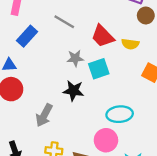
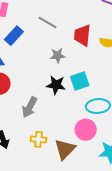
red trapezoid: (103, 36) -> (82, 35), turned 50
cyan square: (99, 69) -> (80, 81), moved

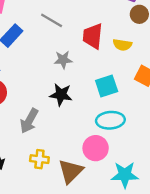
cyan square: (80, 81) -> (107, 86), moved

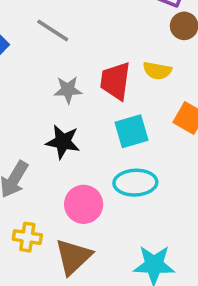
red trapezoid: (93, 36) -> (115, 81), moved
pink circle: (96, 148) -> (84, 204), moved

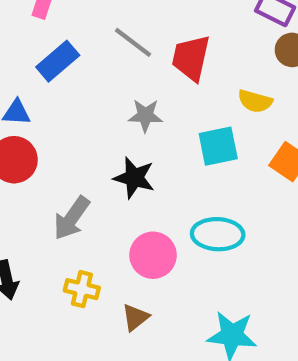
red trapezoid: (115, 81) -> (191, 58), moved
cyan square: (132, 131) -> (218, 146), moved
brown triangle: (73, 257) -> (135, 317), size x0.6

